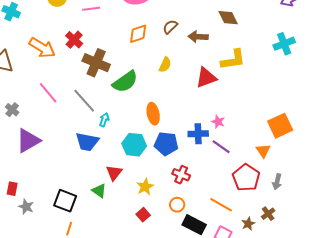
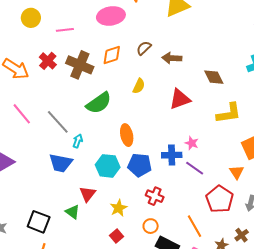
brown diamond: (228, 18) -> (214, 77), moved
yellow L-shape: (233, 60) -> (229, 113), moved
brown cross: (96, 63) -> (80, 65), moved
orange line: (221, 205) -> (195, 226), turned 30

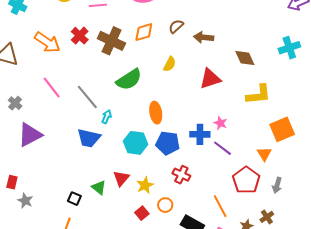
red triangle: (88, 194) -> (121, 178), moved
black square: (39, 222) -> (74, 199), moved, size x0.6
orange circle: (151, 226) -> (165, 205), moved

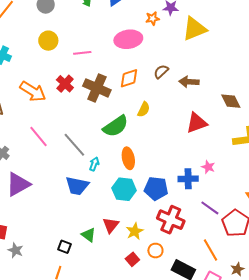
yellow semicircle: (170, 64) -> (144, 109), moved
orange ellipse: (156, 113) -> (128, 158), moved
purple line: (222, 148) -> (210, 208), moved
red cross: (181, 175) -> (171, 220), size x1.5

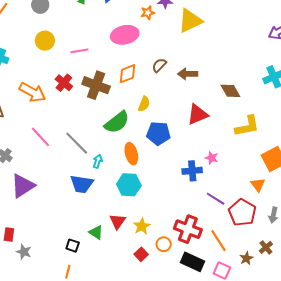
blue pentagon: (156, 189) -> (158, 133), moved
red cross: (171, 220) -> (188, 229), moved

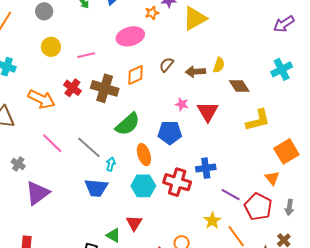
yellow semicircle: (144, 104) -> (219, 65), moved
red triangle: (198, 114) -> (208, 112), turned -35
pink star: (212, 158) -> (182, 104), moved
yellow star: (142, 226) -> (212, 221), moved
red cross: (188, 229) -> (177, 182), moved

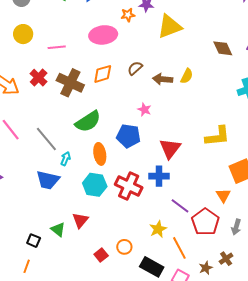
brown diamond: (239, 86) -> (223, 48), moved
red triangle: (208, 112) -> (170, 148), moved

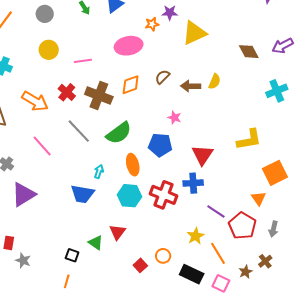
gray line: (46, 139) -> (79, 131), moved

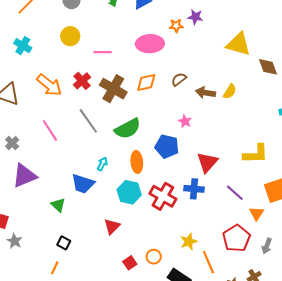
yellow triangle: (194, 33) -> (238, 44), moved, turned 32
purple line: (216, 211) -> (235, 193), moved
green triangle: (96, 243) -> (58, 205), moved

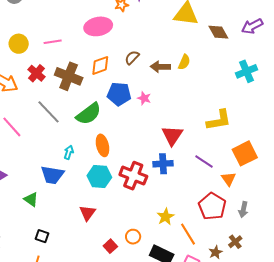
yellow circle: (70, 36) -> (19, 44), moved
blue pentagon: (167, 146) -> (119, 94), moved

